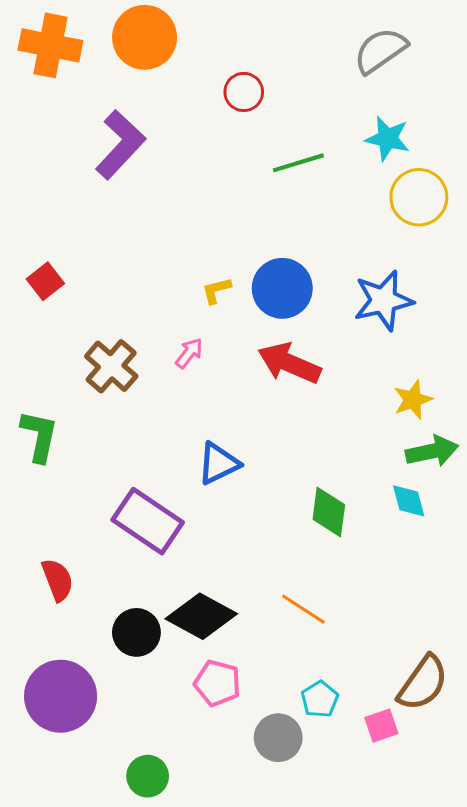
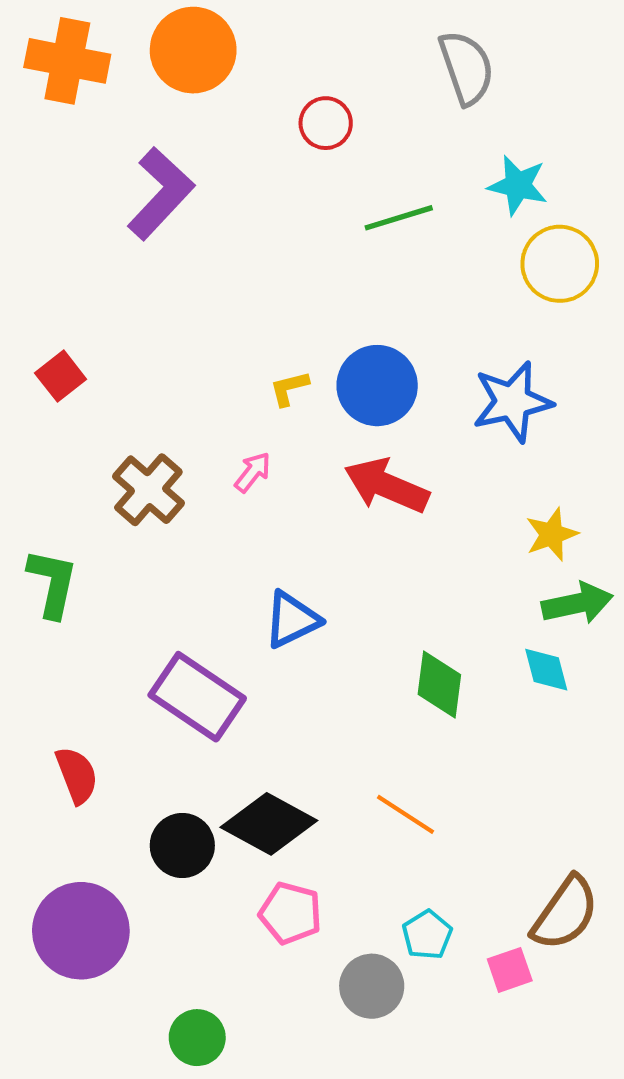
gray semicircle: (380, 50) -> (466, 68), moved, turned 106

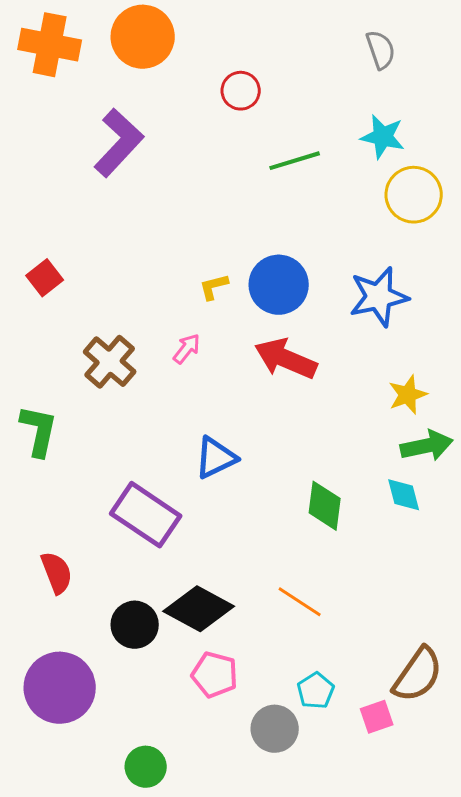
gray semicircle: (466, 68) -> (381, 50), moved, size x0.7

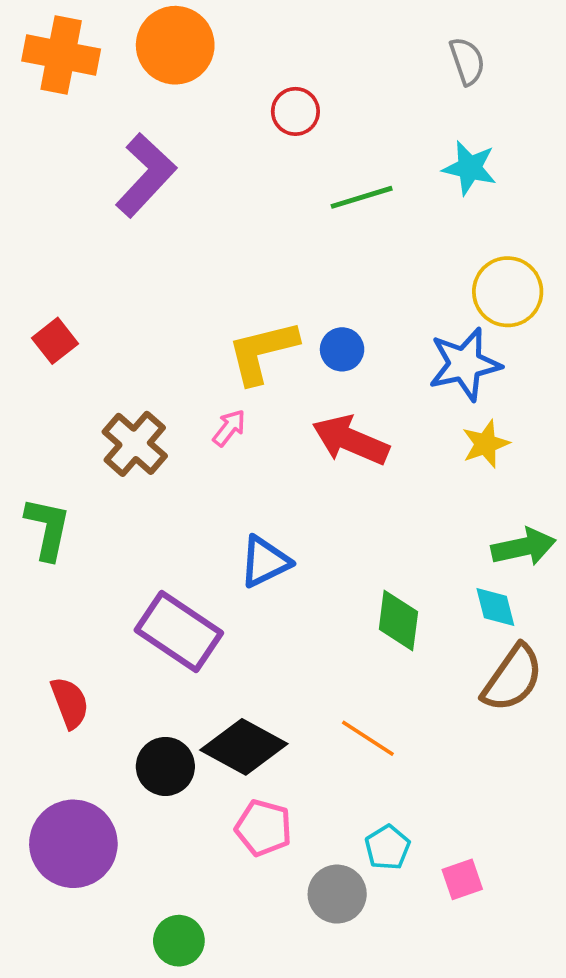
yellow circle: (414, 195) -> (508, 292), moved
blue circle: (279, 285) -> (342, 349), size x0.6
yellow L-shape: (214, 287) -> (262, 352), size x2.0
yellow star: (408, 395) -> (486, 444), moved
brown semicircle: (418, 675) -> (513, 678), moved

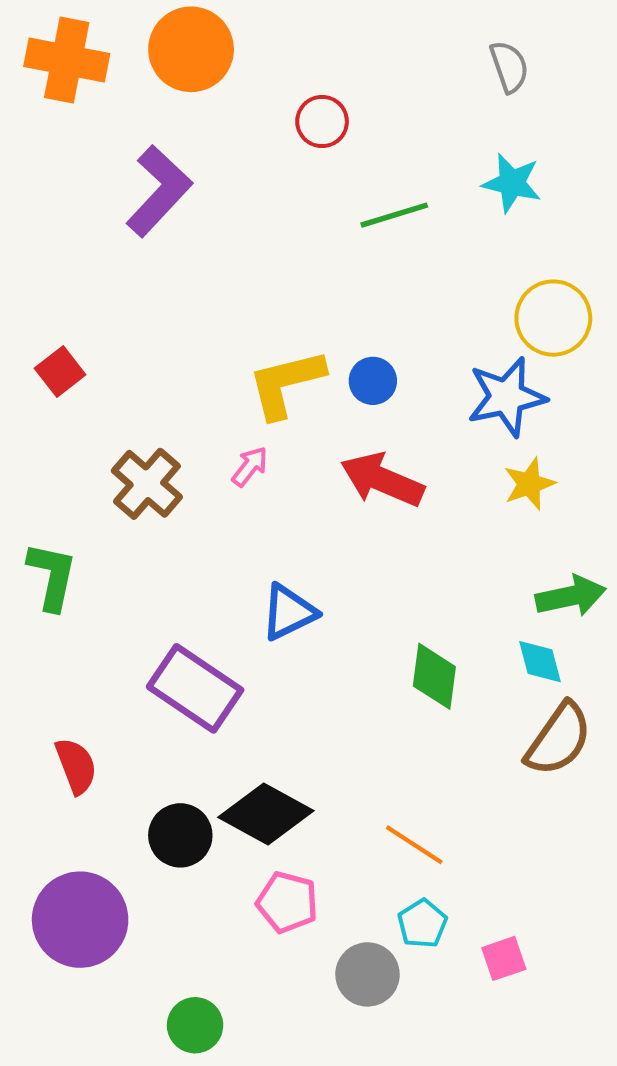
orange line: (368, 738) -> (414, 845), moved

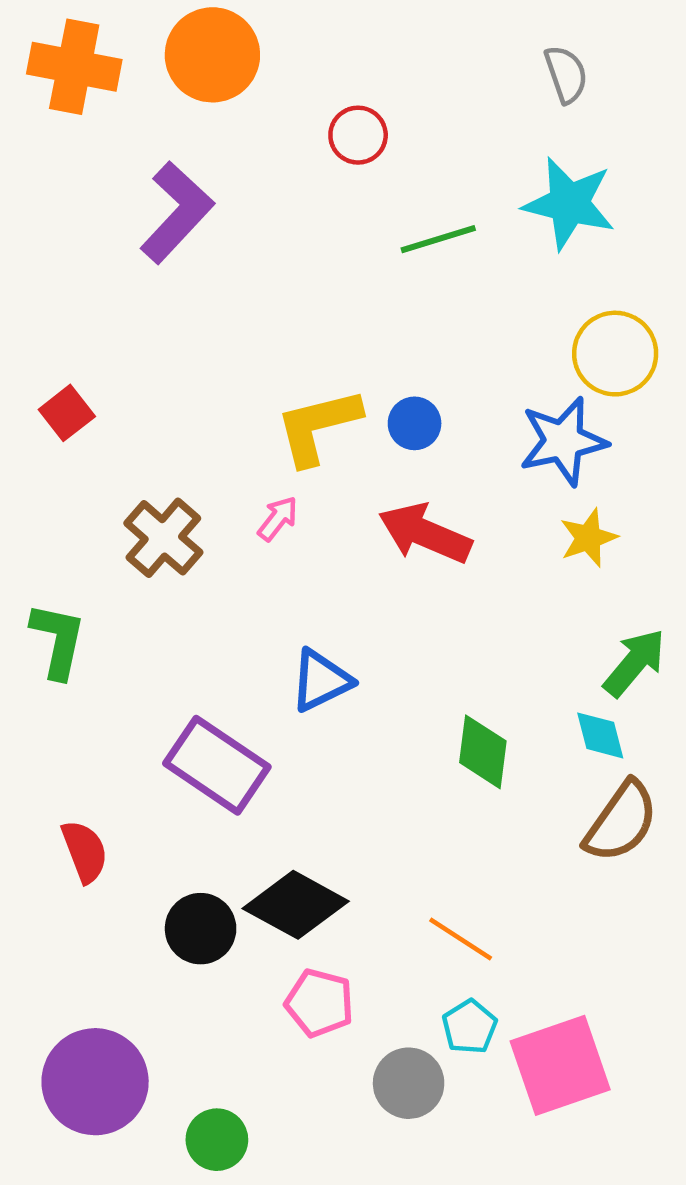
cyan star: (512, 183) -> (569, 203), size x1.4
green arrow: (571, 596) -> (634, 663), turned -38
purple circle: (80, 920) -> (95, 1082), moved
pink square: (504, 958) -> (560, 1065), size x2.0

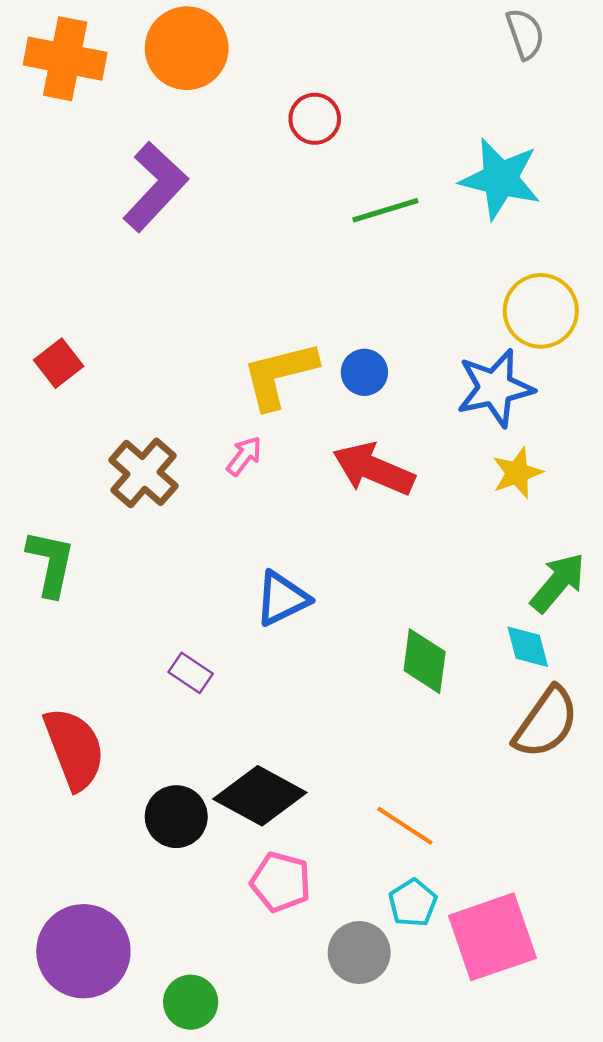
gray semicircle: (566, 74) -> (525, 34), moved
purple rectangle: (217, 765) -> (191, 673), size x0.5
red semicircle: (85, 851) -> (74, 749), size x1.5

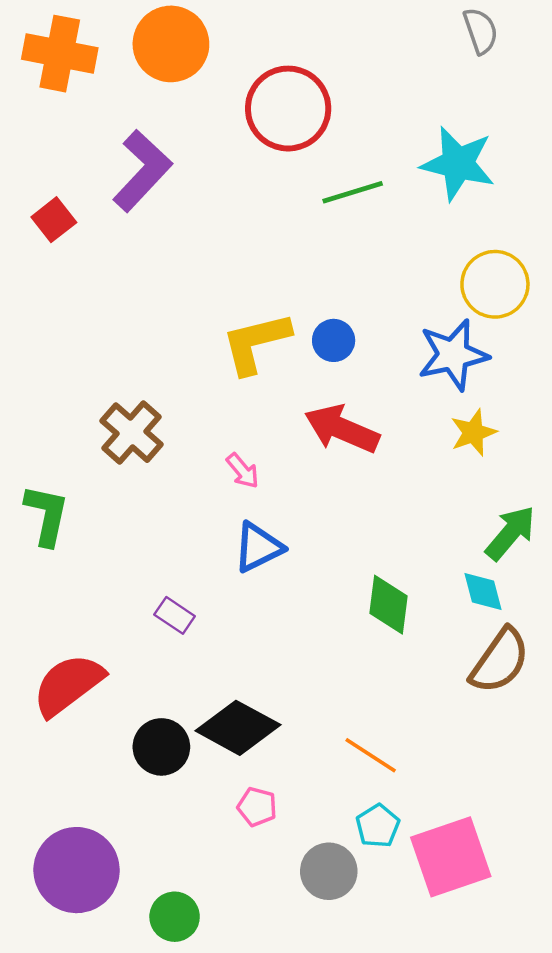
red circle: (315, 119) -> (288, 109), size x1.8
red square: (59, 363) -> (54, 220), moved
pink arrow: (244, 456) -> (243, 471), moved, turned 102
red semicircle: (74, 749) -> (68, 685), turned -106
pink pentagon: (281, 882) -> (257, 807), size x0.7

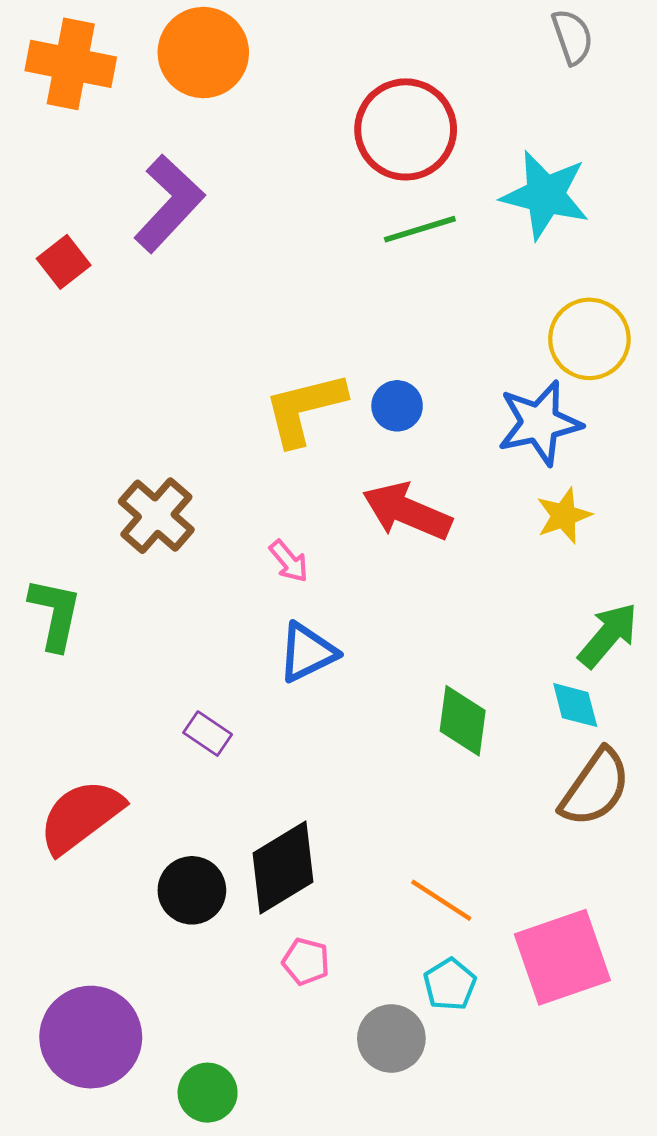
red circle: (288, 109) -> (406, 129), moved
black diamond: (238, 728) -> (283, 867), turned -60
pink square: (451, 857) -> (562, 957), moved

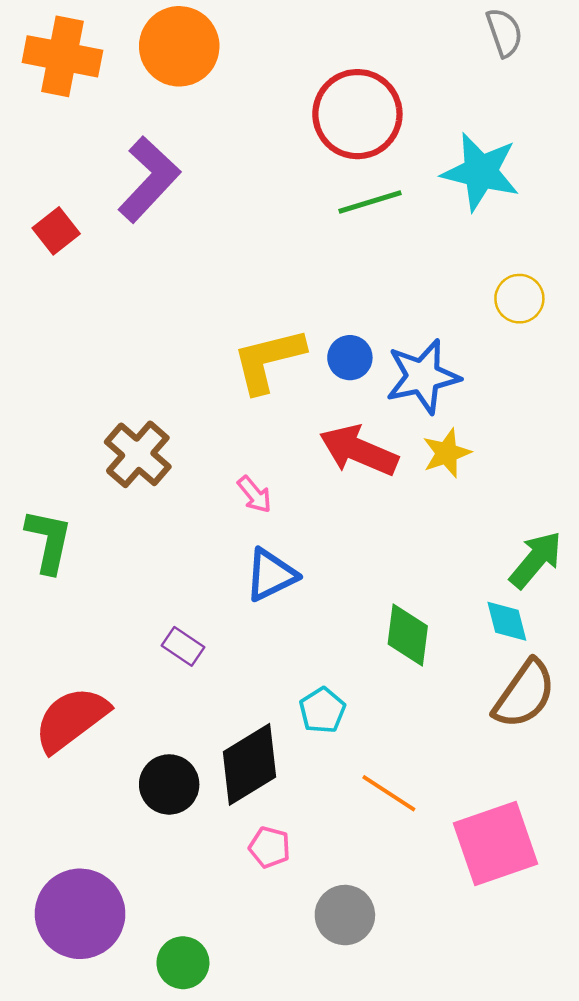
yellow circle: (589, 339) -> (519, 299), size x0.7
blue star: (540, 423) -> (423, 376), moved
yellow star: (564, 516) -> (447, 453), moved
cyan pentagon: (450, 984) -> (322, 710), moved

